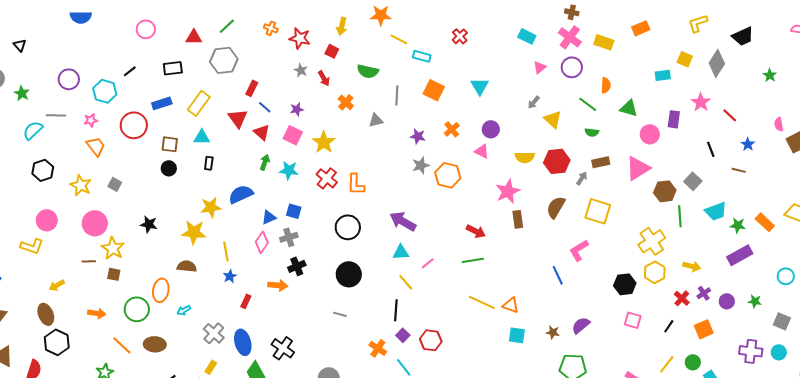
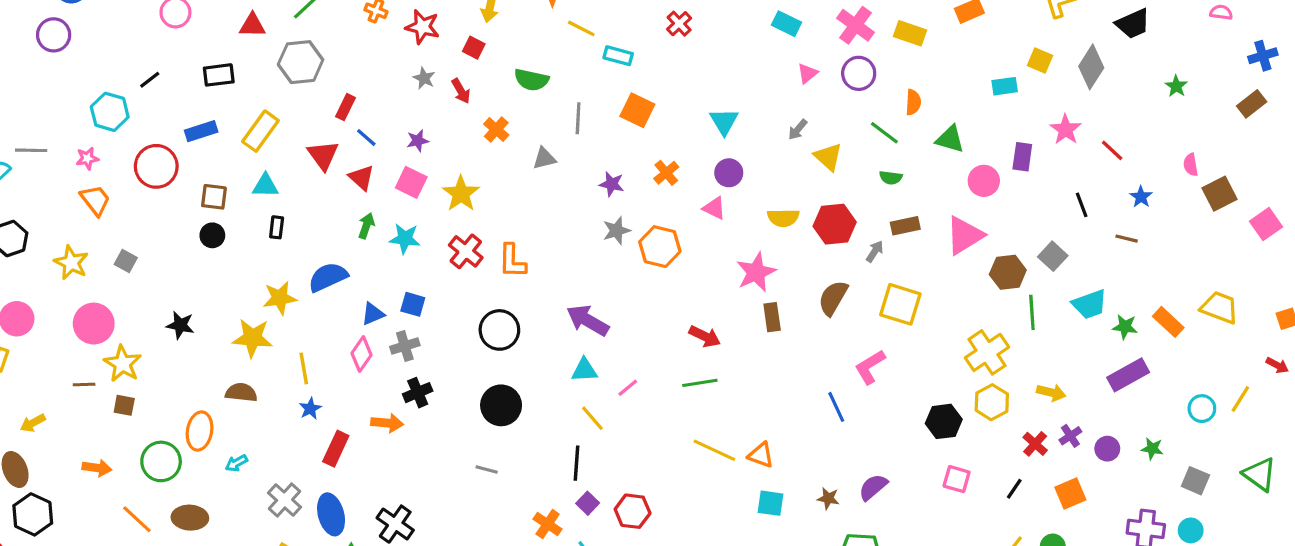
purple circle: (69, 79) -> (54, 35), moved
cyan triangle: (480, 86) -> (724, 121), moved
red rectangle: (246, 301) -> (336, 449), size x1.5

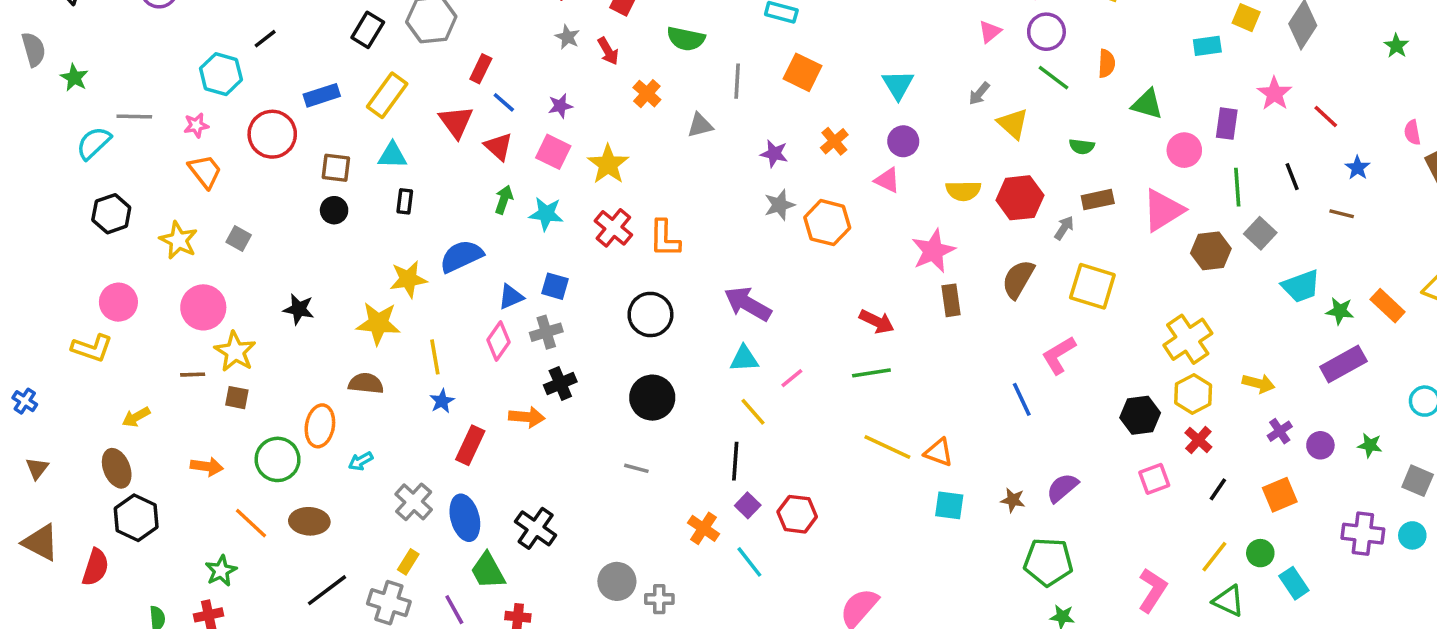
black rectangle: (219, 75) -> (368, 30), moved, turned -52
green line: (884, 133) -> (1053, 78), moved
green line: (1032, 312) -> (1237, 187), moved
red cross: (1035, 444) -> (1198, 440), moved
pink square: (957, 479) -> (1154, 479), turned -36

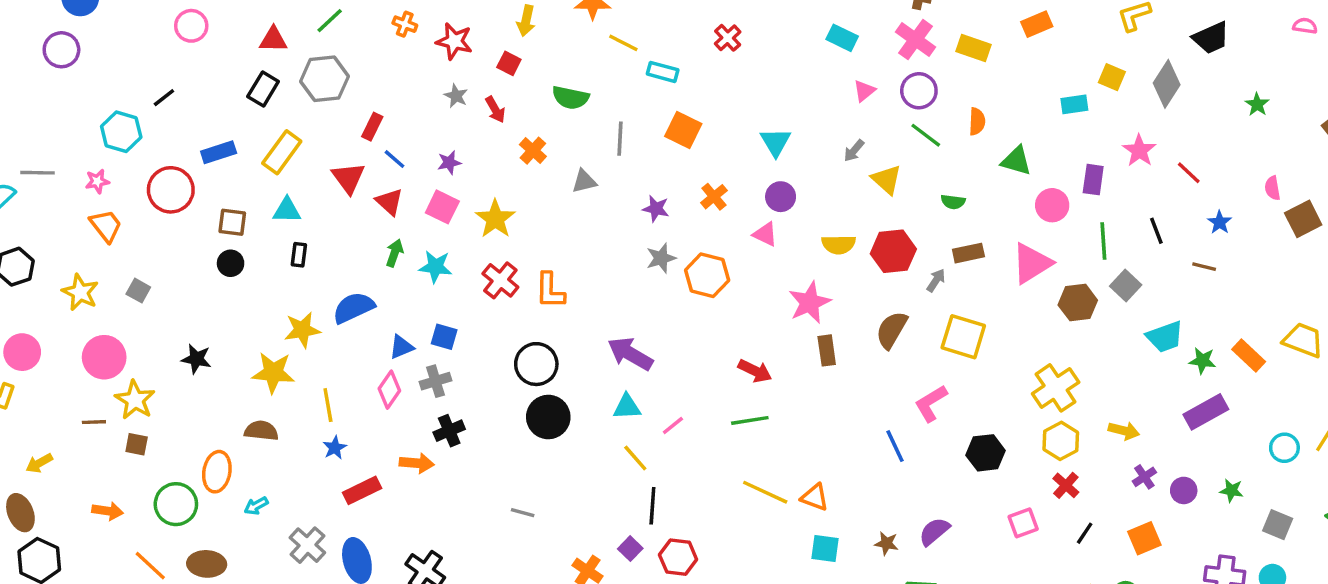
black circle: (652, 398) -> (548, 417), moved
black hexagon: (1140, 415) -> (986, 453), moved
red rectangle: (470, 445) -> (362, 490), turned 39
black line: (735, 461) -> (652, 506), moved

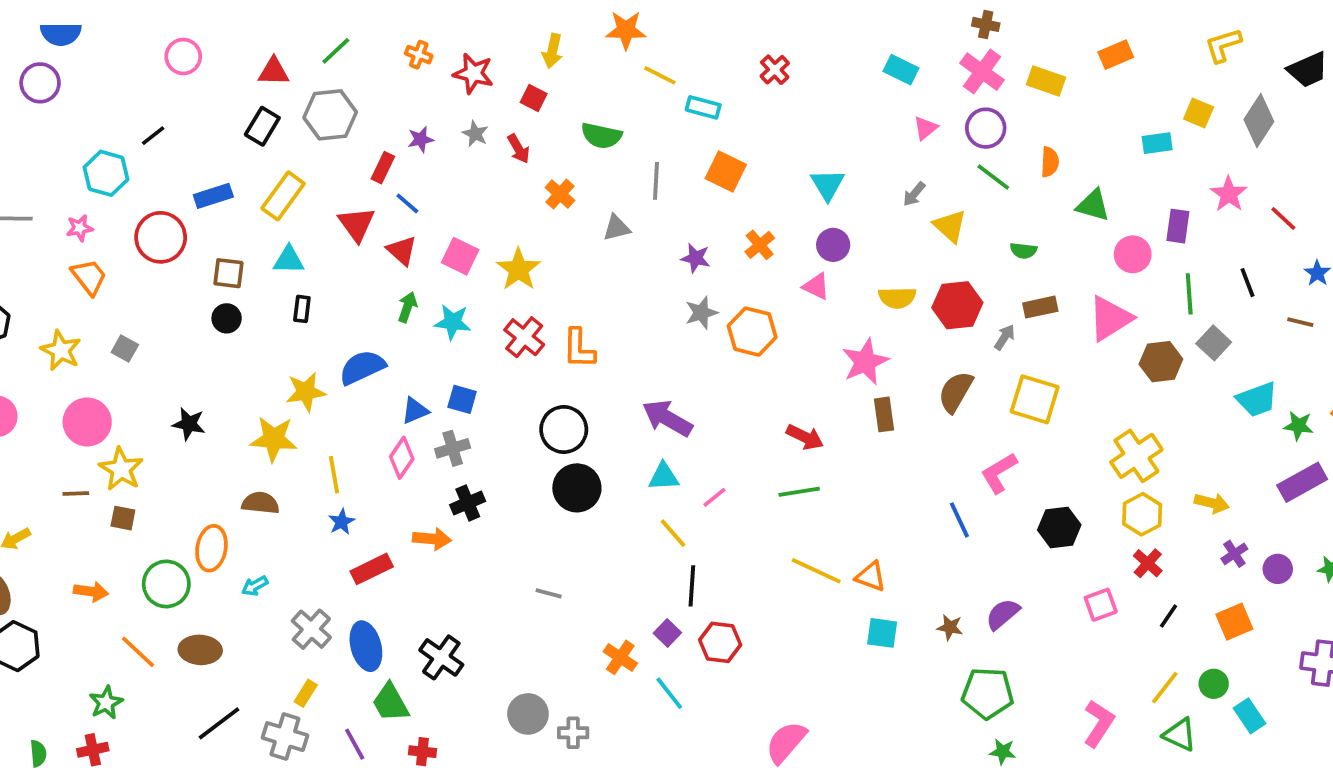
purple star: (449, 162) -> (421, 139), moved

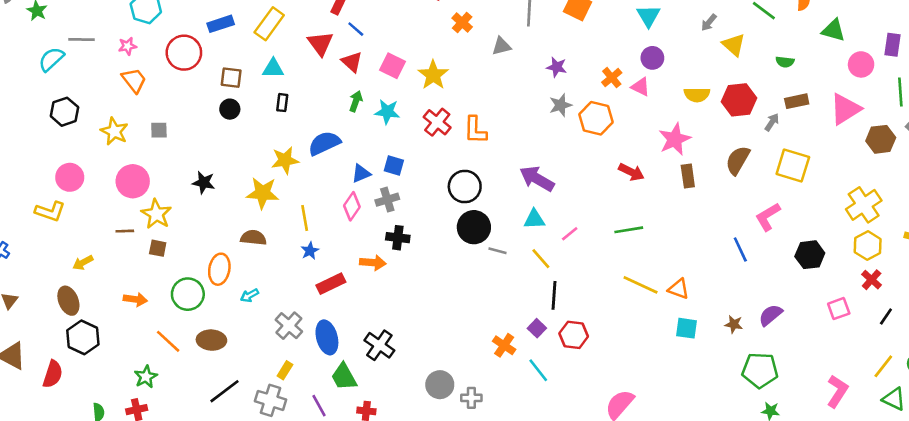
orange cross: (760, 245) -> (612, 78), moved
gray square: (125, 348) -> (159, 130), turned -30
red arrow: (805, 437) -> (631, 172), moved
black cross: (468, 503) -> (398, 238), turned 30
gray line: (549, 593) -> (498, 251), moved

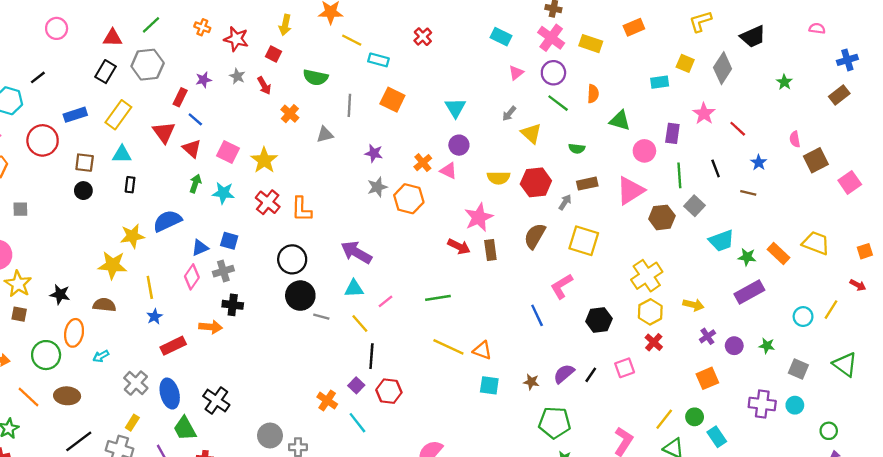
red arrow: (631, 172) -> (459, 247), moved
black star: (204, 183) -> (60, 294), moved
black line: (886, 316) -> (591, 375), moved

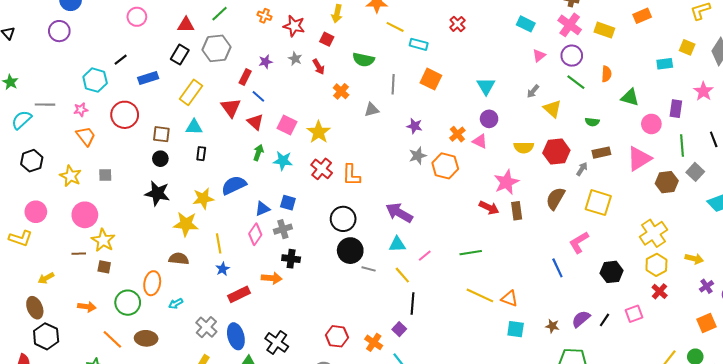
blue rectangle: (75, 115) -> (148, 78), moved
black star: (60, 294) -> (157, 193), moved, size x1.4
red hexagon: (389, 391) -> (337, 336), moved

